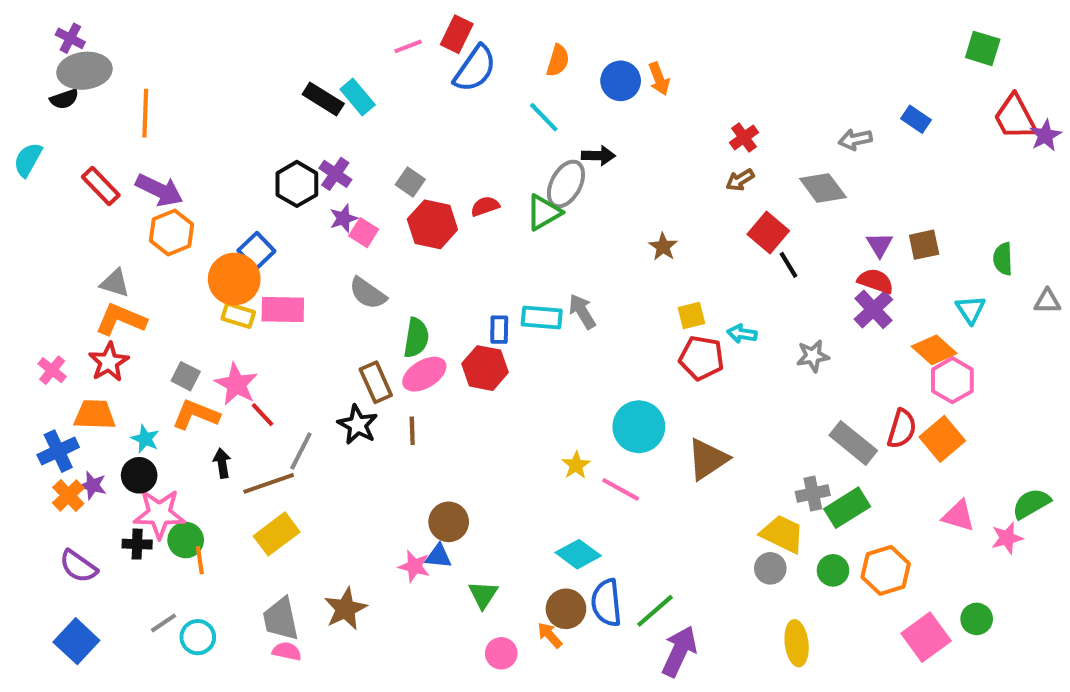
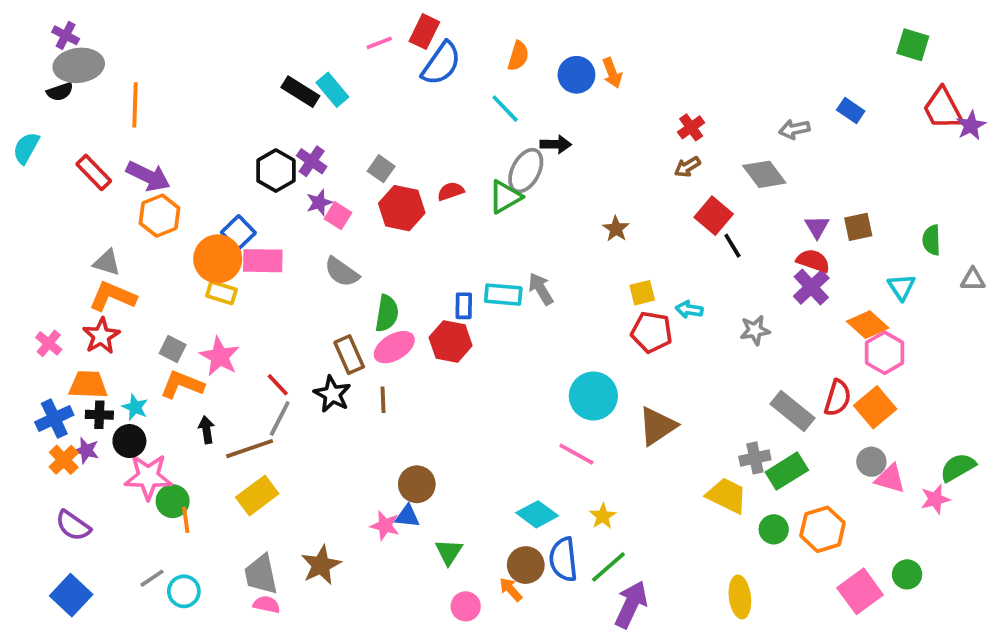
pink rectangle: (283, 309) -> (263, 261), moved
red line: (263, 415) -> (278, 385), moved
yellow star: (576, 465) -> (603, 516), moved
black cross: (137, 544) -> (99, 415), moved
gray circle: (770, 568) -> (871, 462), moved

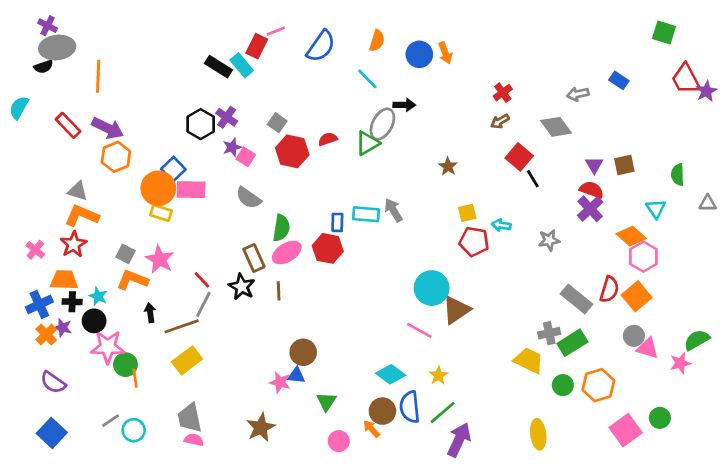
red rectangle: (424, 32) -> (257, 46), moved
brown triangle: (657, 426) -> (456, 310), moved
brown star: (321, 565) -> (261, 427), moved

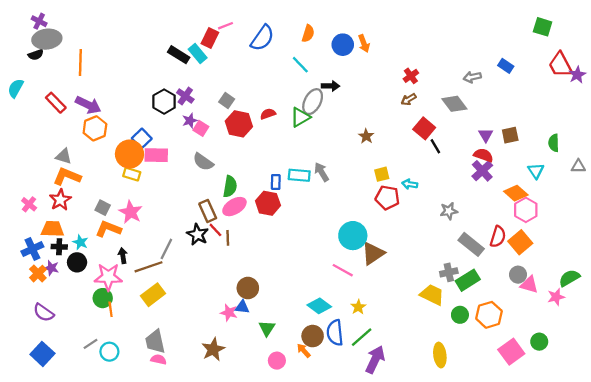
gray star: (549, 240) -> (449, 211), moved
red line: (202, 280) -> (215, 230), moved
pink star: (108, 347) -> (108, 277), moved

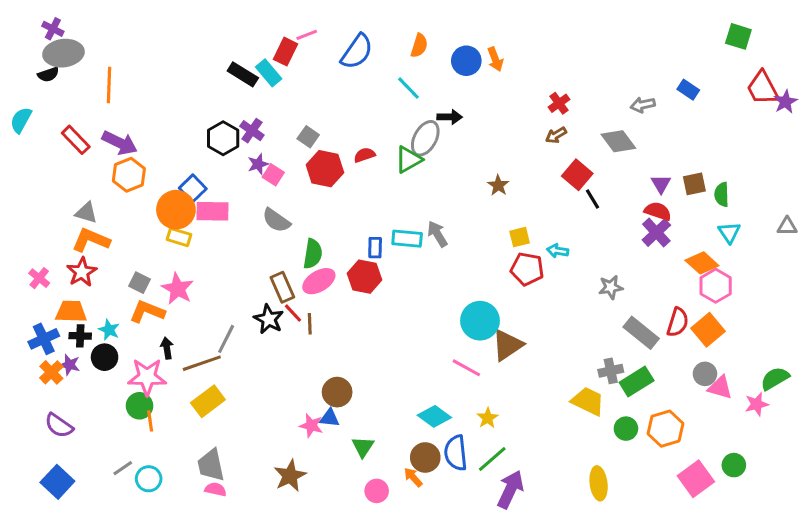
green semicircle: (554, 143) -> (722, 194), moved

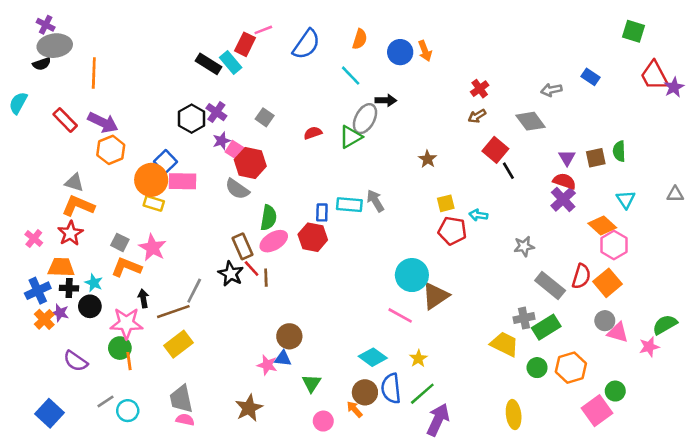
red hexagon: (325, 169) -> (250, 163), moved
green semicircle: (722, 194) -> (619, 151), moved
purple semicircle: (59, 426) -> (76, 361), moved
green circle: (734, 465) -> (615, 391), moved

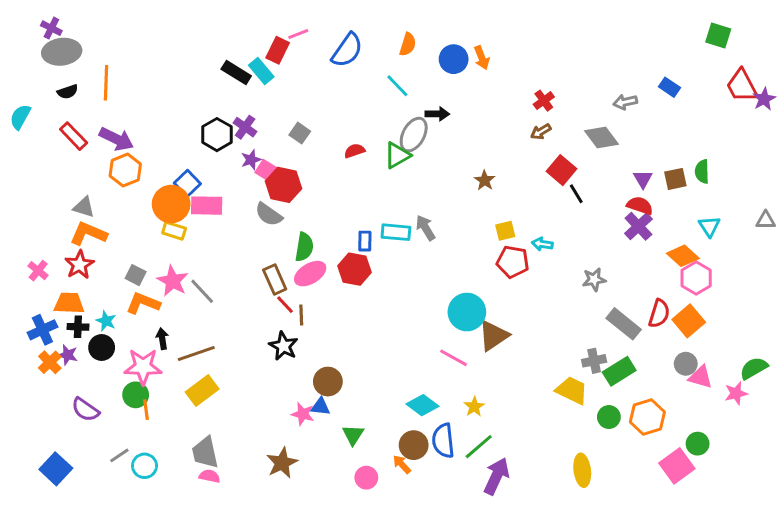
black semicircle: (42, 64) -> (68, 92), moved
black star: (231, 274) -> (284, 346), moved
gray line: (194, 291) -> (202, 291), moved, turned -70

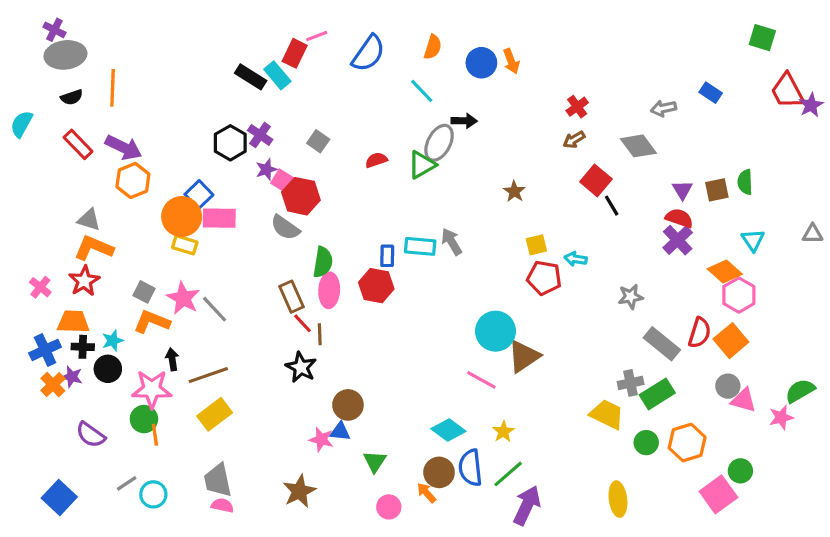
pink ellipse: (310, 274) -> (329, 290), turned -56
cyan star: (106, 321) -> (113, 341), turned 30

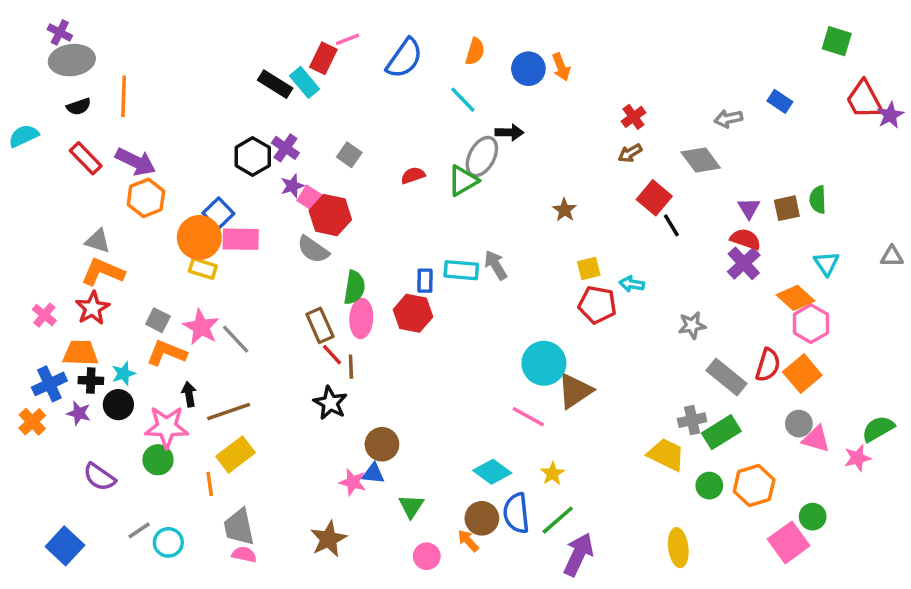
cyan semicircle: (22, 124) -> (24, 136), turned 36
orange cross: (53, 385) -> (32, 422), moved
orange line: (155, 435) -> (210, 484), moved

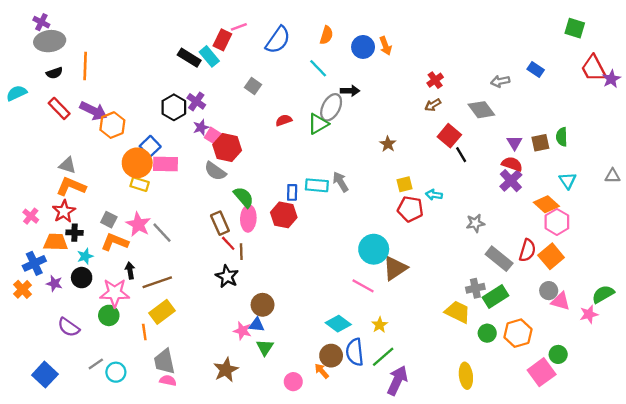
gray square: (349, 155) -> (253, 86), moved
orange hexagon: (146, 198) -> (112, 125), moved
green semicircle: (354, 287) -> (244, 197), turned -50
black cross: (91, 380) -> (75, 233), moved
green triangle: (411, 506) -> (265, 347), moved

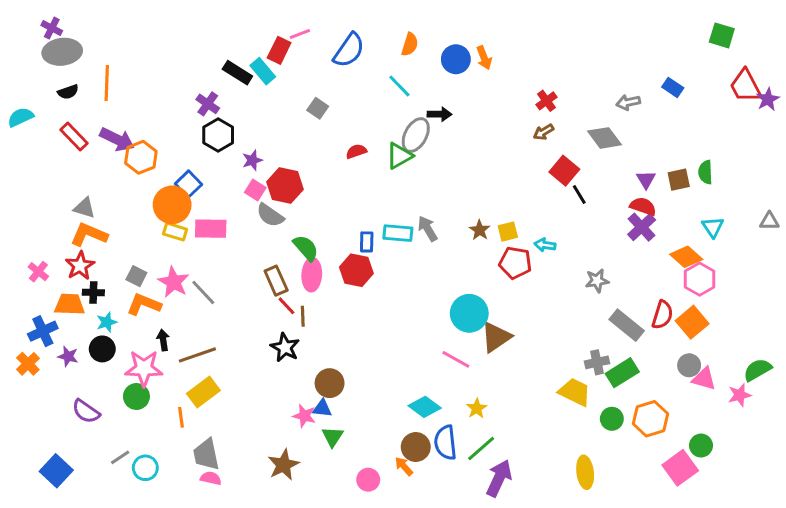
purple cross: (196, 101) -> (208, 104), moved
pink square: (213, 136) -> (255, 190), moved
brown star: (388, 144) -> (480, 230), moved
pink rectangle: (166, 164) -> (211, 229), moved

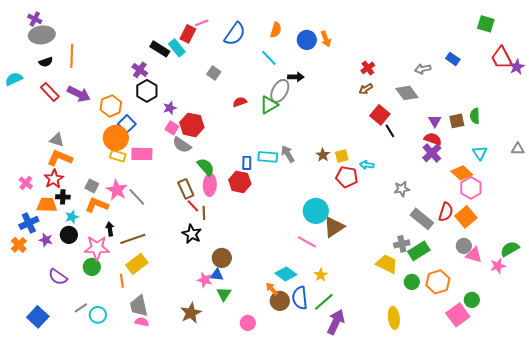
orange hexagon: (141, 157) -> (111, 106), moved
orange arrow: (404, 466) -> (272, 289), moved

